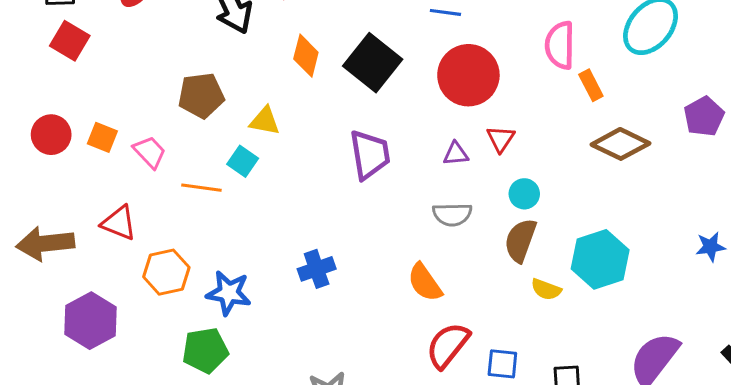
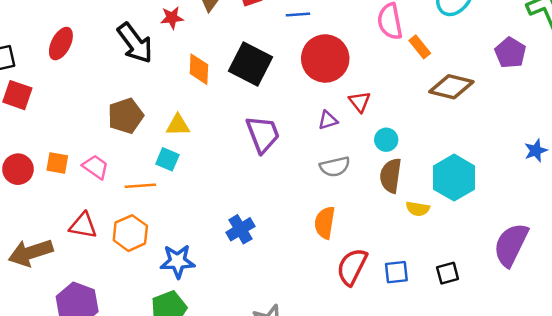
orange hexagon: (166, 272) -> (130, 233), moved
orange semicircle: (425, 282) -> (325, 223), turned 56

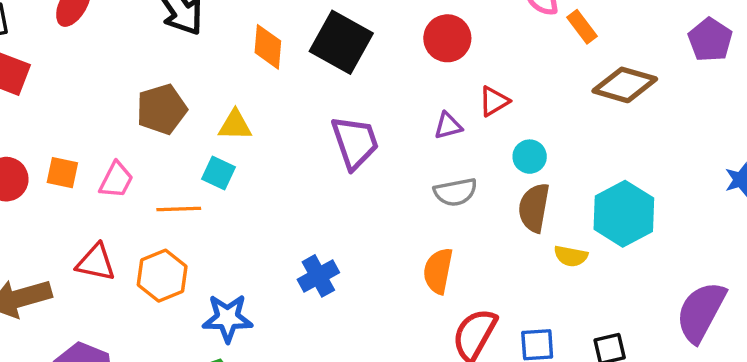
red circle: (325, 59) -> (447, 38), size x0.7
red triangle: (360, 102) -> (494, 101), turned 35
pink trapezoid: (95, 167) -> (116, 180), turned 80

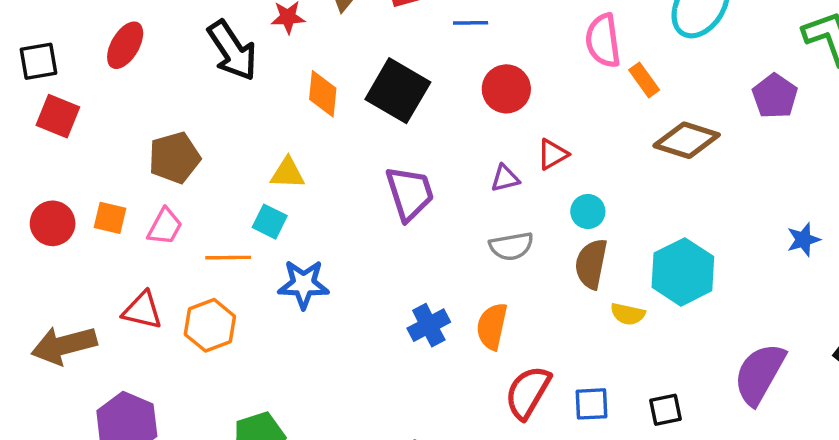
brown pentagon: (162, 109) -> (174, 158), moved
blue cross: (318, 276) -> (429, 325), moved
blue star: (228, 318) -> (303, 284), moved

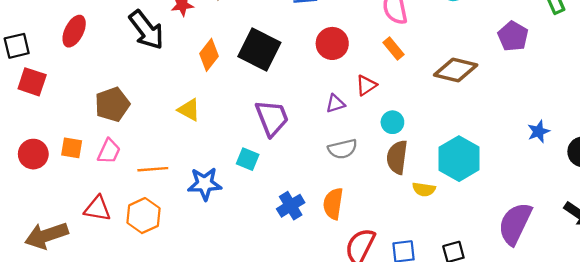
orange rectangle: (644, 80) -> (393, 48), moved
orange diamond: (323, 94) -> (209, 55), turned 36
yellow triangle: (288, 173) -> (189, 110), turned 30
cyan square: (270, 222) -> (248, 159), moved

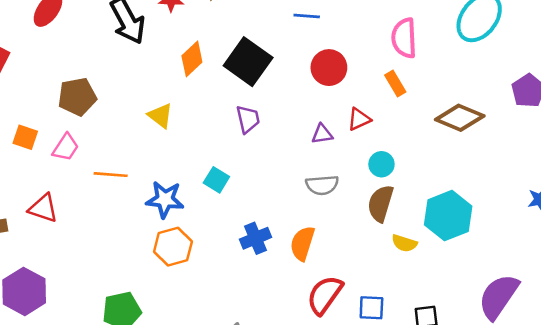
purple trapezoid: (272, 118) -> (248, 119), moved, size x0.7
orange hexagon: (144, 216) -> (173, 247), moved

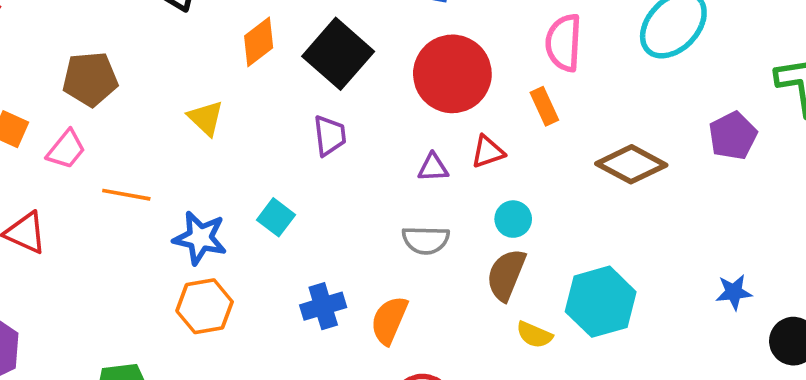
red circle: (329, 68) -> (452, 74), size x1.5

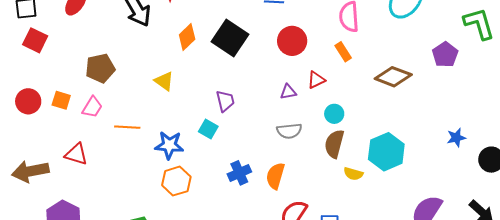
red circle: (452, 74) -> (292, 41), size x0.7
purple trapezoid: (330, 136) -> (225, 101), moved

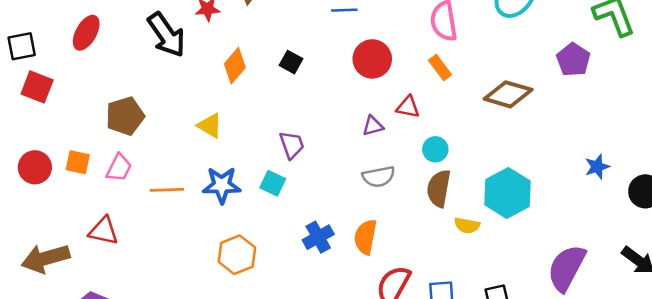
black square: (230, 38) -> (291, 62), size x0.5
red triangle: (316, 80) -> (408, 107), turned 42
blue star: (169, 145) -> (222, 185), moved

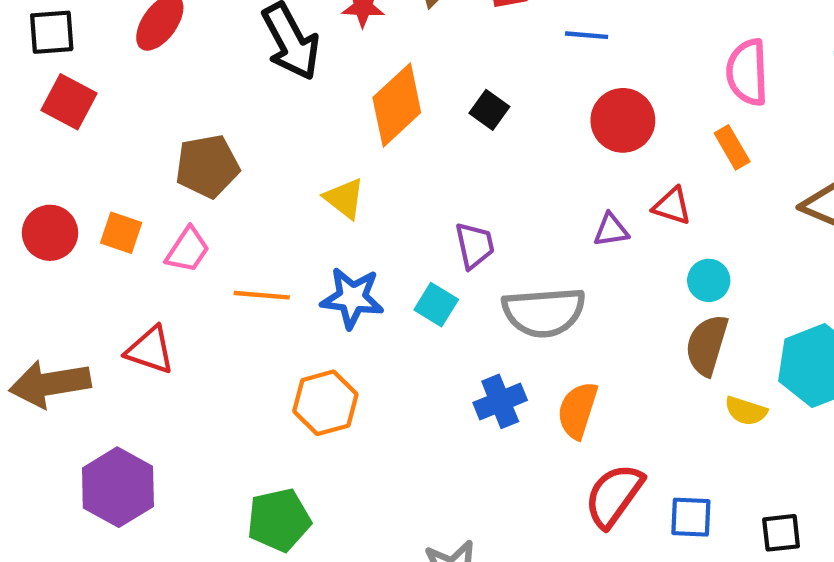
orange diamond: (235, 66) -> (397, 105), size x1.4
gray semicircle: (379, 177) -> (544, 312), moved, size x1.5
orange hexagon: (237, 255) -> (325, 403), moved

